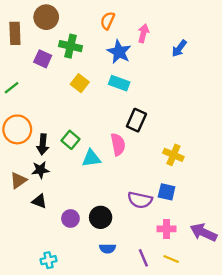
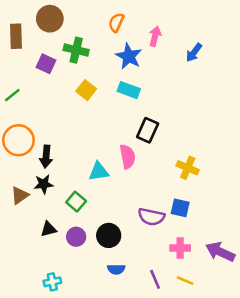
green square: (70, 140) -> (76, 202), moved
black triangle: (39, 201) -> (49, 229), moved, turned -35

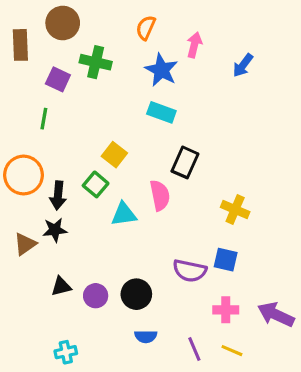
yellow square: (86, 90) -> (114, 155), moved
green line: (12, 95) -> (44, 119), moved, turned -42
green square: (76, 202) -> (96, 184), moved

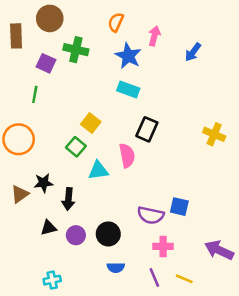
black arrow: (58, 195) -> (68, 199), moved
yellow cross: (235, 210) -> (214, 134), moved
pink cross: (226, 310) -> (163, 246), moved

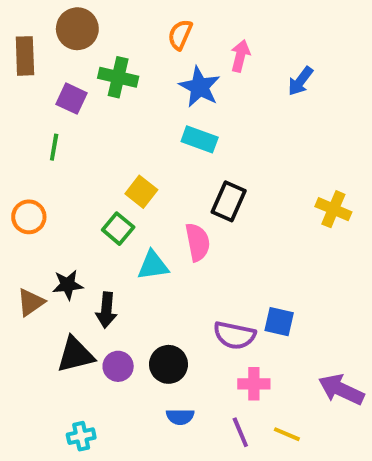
orange circle: (19, 139) -> (29, 217), size x0.7
black triangle: (48, 228) -> (75, 355), size x1.5

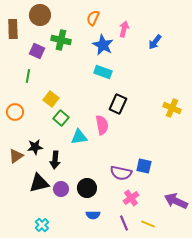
yellow square: (141, 192) -> (51, 99), moved
pink cross: (254, 384) -> (131, 198), turned -35
cyan cross: (81, 436) -> (42, 225), turned -32

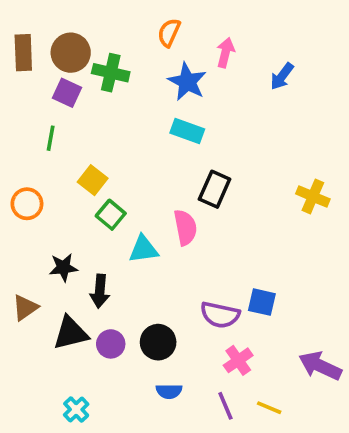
brown circle: (40, 15) -> (71, 53), moved
brown triangle: (16, 156) -> (25, 308), moved

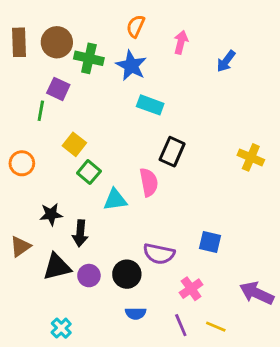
blue star: (187, 82) -> (131, 66), moved
purple square: (67, 93) -> (58, 89), moved
purple semicircle: (220, 315) -> (159, 254), moved

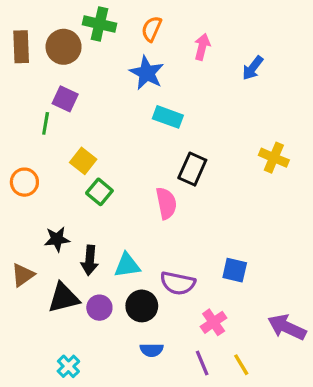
green cross: (89, 58) -> (99, 24), moved
yellow cross: (251, 157) -> (274, 158), moved
cyan triangle: (115, 200) -> (127, 265), moved
yellow line: (216, 327) -> (241, 365), turned 36

